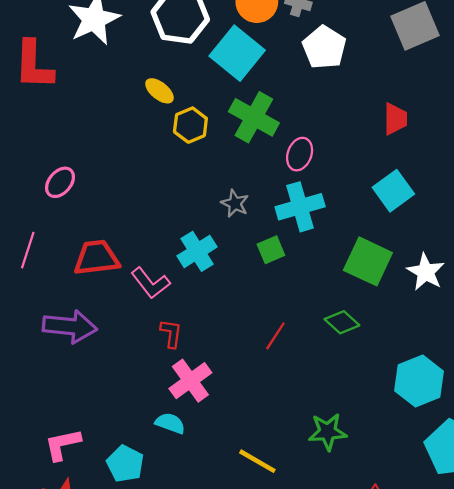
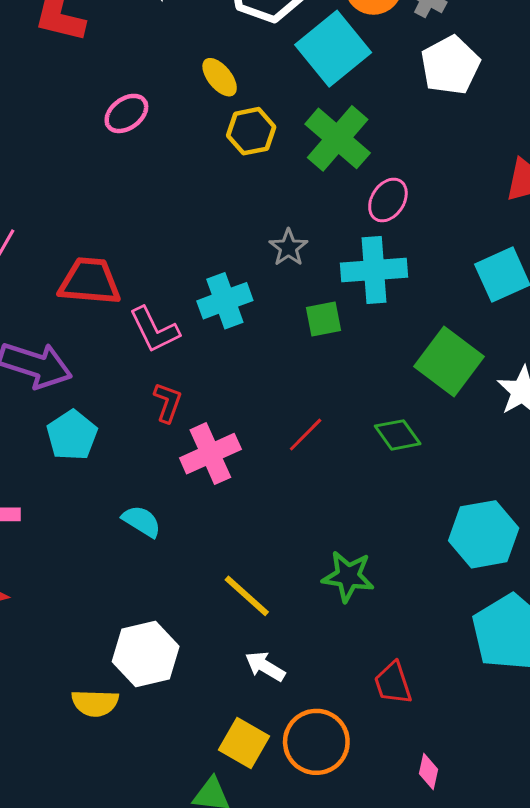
pink ellipse: (60, 182) -> (126, 113), moved
pink cross: (190, 381) -> (210, 454), moved
cyan pentagon: (125, 464) -> (72, 435), moved

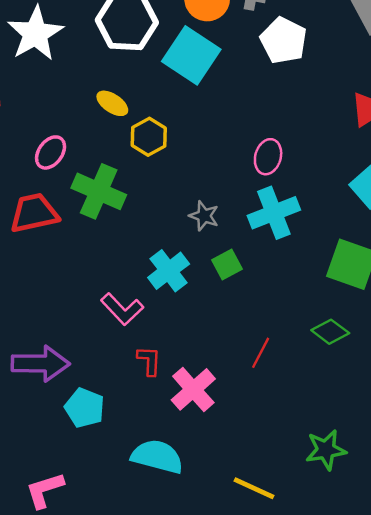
green cross: (338, 138) -> (99, 191), moved
red trapezoid: (90, 281) -> (34, 213), moved
green square: (323, 319) -> (227, 265), moved
cyan semicircle: (142, 521) -> (157, 457), size x1.6

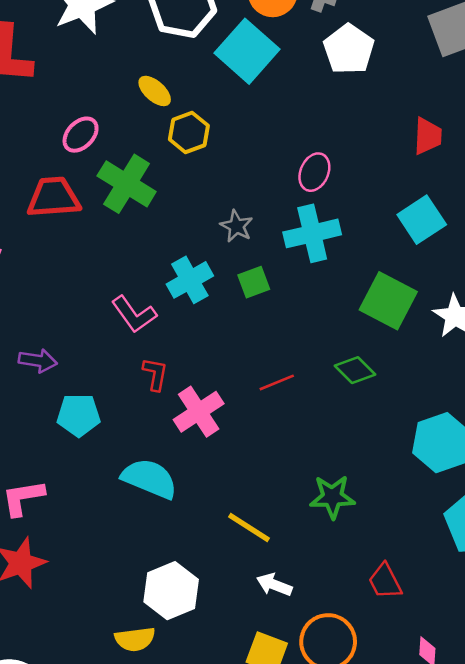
red line: (261, 353) -> (277, 382), turned 32
purple arrow: (40, 364) -> (38, 361), size x0.6
cyan pentagon: (85, 408) -> (79, 415), turned -30

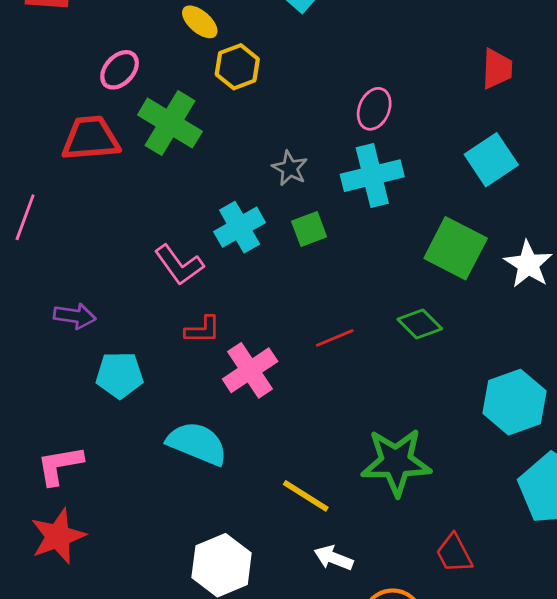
red L-shape: (155, 374) -> (203, 330), turned 80
green star: (332, 497) -> (396, 462), size x1.4

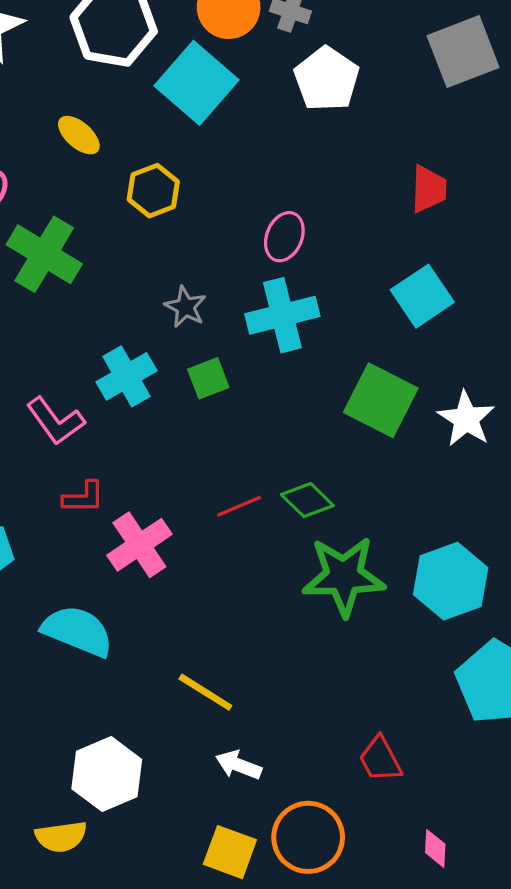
yellow hexagon: (237, 67) -> (153, 191), moved
green diamond: (420, 324) -> (307, 500), moved
green star: (396, 462) -> (344, 576), moved

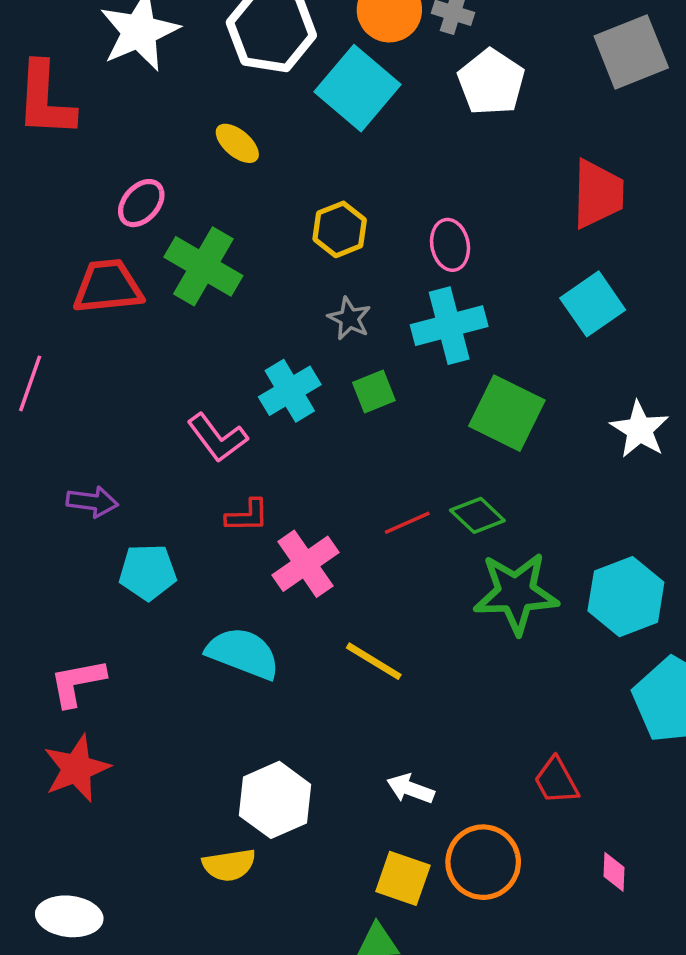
red trapezoid: (429, 189) -> (598, 194), size x1.4
yellow hexagon: (153, 191) -> (340, 229), moved
pink ellipse: (284, 237) -> (450, 245), turned -33
green square: (381, 400) -> (507, 413), moved
yellow line: (205, 692) -> (374, 661), moved

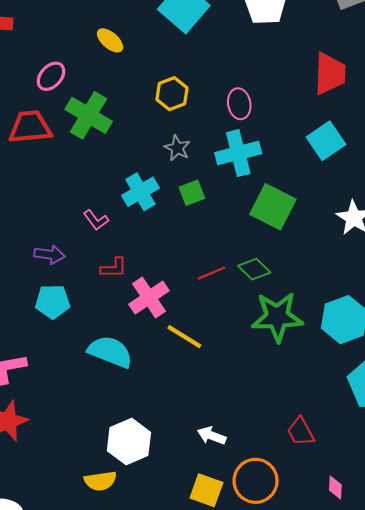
pink L-shape: (217, 438) -> (96, 220), size x0.7
purple arrow: (92, 502) -> (50, 255), moved
yellow line: (374, 661) -> (184, 337), moved

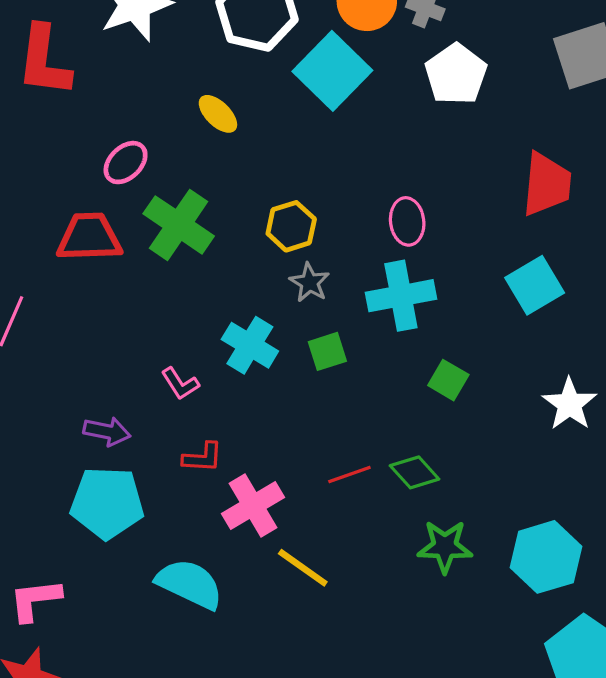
yellow hexagon: (172, 94) -> (291, 226), moved
cyan cross: (140, 192) -> (250, 345), turned -32
green square: (273, 207) -> (448, 380), size x0.6
cyan pentagon: (53, 302) -> (107, 503), size x1.4
green star: (277, 317) -> (445, 547), size x0.7

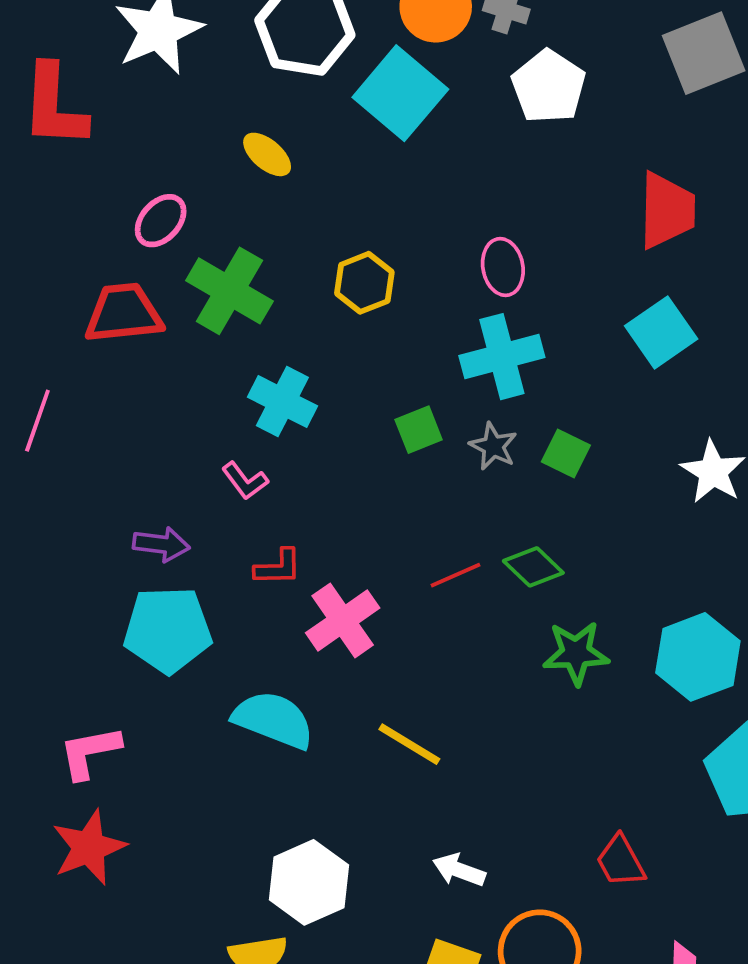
gray star: (310, 283) -> (493, 446), moved
cyan cross: (250, 345) -> (282, 401), moved
yellow line: (303, 568) -> (409, 744), moved

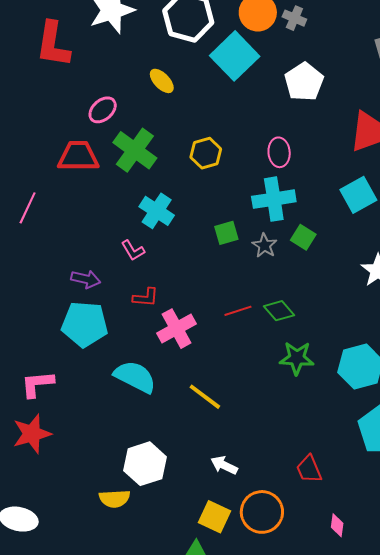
white pentagon: (549, 87) -> (304, 82), moved
green square: (566, 454) -> (303, 237), moved

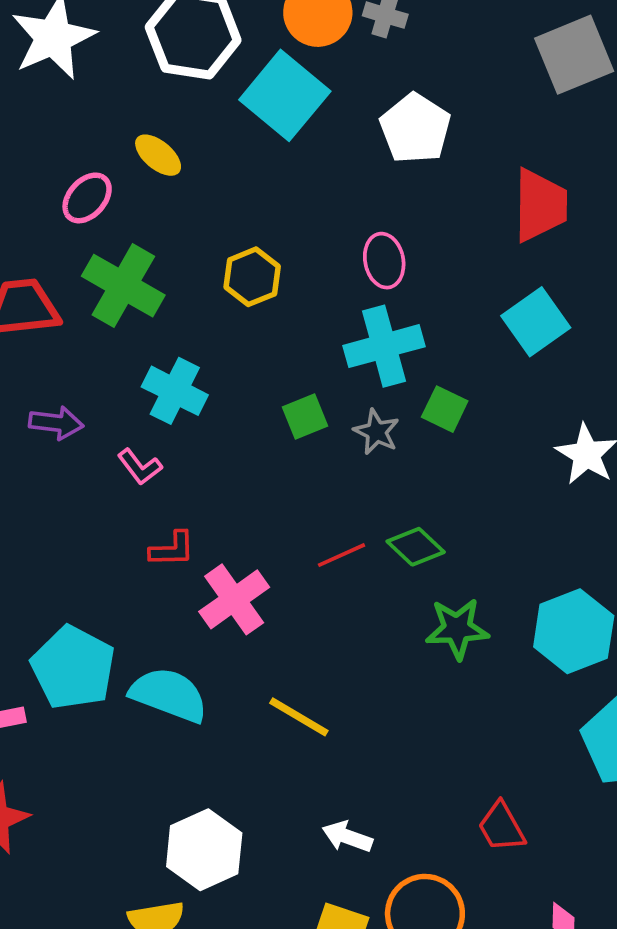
pink ellipse: (103, 110) -> (87, 198), moved
purple arrow: (86, 279) -> (56, 423), moved
cyan pentagon: (85, 324) -> (73, 668), moved, turned 30

